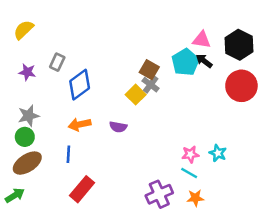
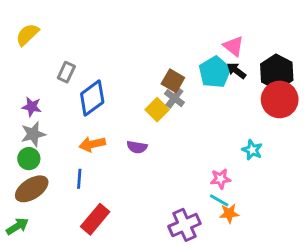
pink triangle: (202, 40) -> (234, 46), turned 30
black hexagon: (239, 45) -> (277, 72), moved
purple star: (27, 72) -> (32, 107), moved
cyan star: (218, 153) -> (252, 150), moved
orange star: (195, 198) -> (229, 213), moved

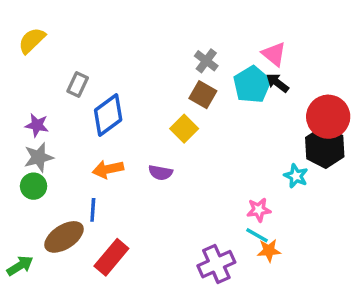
black hexagon: (277, 72) -> (325, 147), moved
gray cross: (174, 98) -> (206, 61), moved
brown ellipse: (32, 189) -> (64, 237), moved

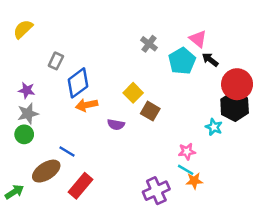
black arrow: (277, 83) -> (210, 60), moved
brown square: (203, 95) -> (150, 111), moved
orange arrow: (108, 169) -> (87, 105), moved
blue line: (93, 210) -> (67, 151), turned -63

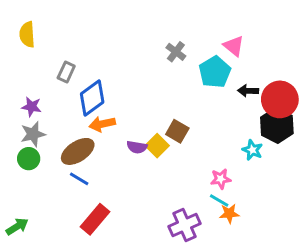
yellow semicircle: (23, 29) -> (27, 34), turned -50
black arrow: (210, 60) -> (248, 91), moved, turned -35
yellow square: (133, 93) -> (157, 146), moved
brown ellipse: (46, 171) -> (78, 151), moved

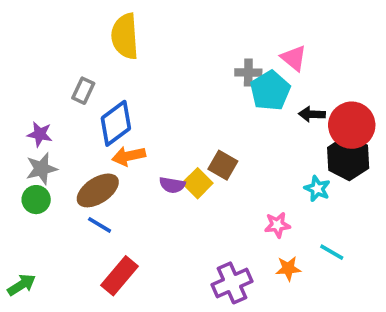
yellow semicircle: (27, 34) -> (125, 36), moved, size x1.4
gray cross: (176, 52) -> (248, 73), moved, turned -36
cyan line: (219, 201) -> (332, 252), moved

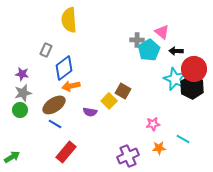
black arrow: (312, 114) -> (176, 51), moved
purple semicircle: (172, 185) -> (90, 112), moved
cyan star: (317, 189) -> (175, 79), moved, size x1.6

